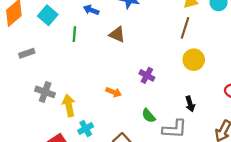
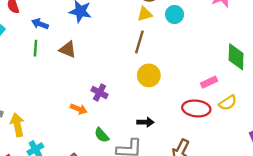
green line: (74, 34) -> (35, 48), moved
orange arrow: (114, 92) -> (79, 109), moved
black arrow: (190, 104) -> (145, 122), turned -72

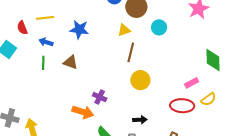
yellow triangle: (145, 14) -> (124, 30), moved
orange arrow: (79, 109) -> (83, 112), size x1.5

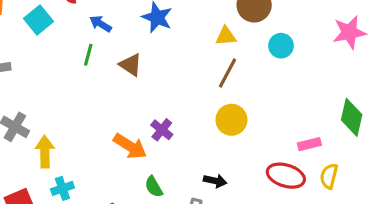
yellow semicircle: (208, 99) -> (329, 176), turned 126

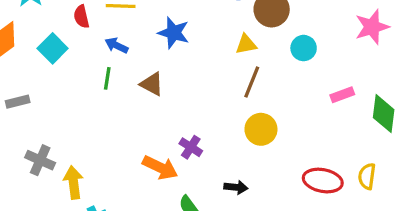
pink rectangle: (309, 144) -> (342, 95), moved
black arrow: (215, 181) -> (236, 187), moved

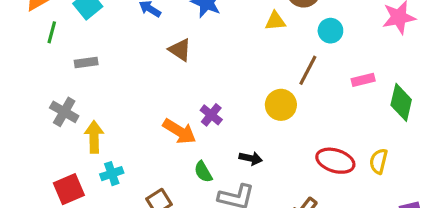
green line: (107, 78) -> (52, 32), moved
brown line: (252, 82) -> (308, 70), moved
gray rectangle: (18, 102) -> (86, 63), moved

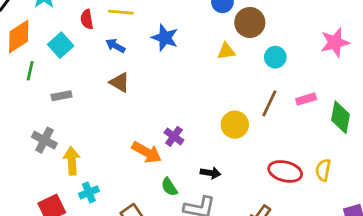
brown triangle: (180, 50) -> (120, 82), moved
brown line: (308, 70) -> (269, 103), moved

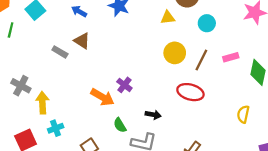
gray rectangle: (61, 96) -> (60, 52), moved, turned 40
yellow circle: (235, 125) -> (175, 53), moved
red ellipse: (285, 171) -> (190, 92), moved

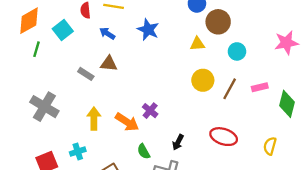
brown triangle: (82, 41) -> (109, 64), turned -30
gray cross: (21, 86) -> (44, 107), size x1.4
red ellipse: (190, 92) -> (224, 137), moved
yellow arrow: (42, 103) -> (94, 119), moved
black arrow: (153, 115) -> (178, 142), turned 104

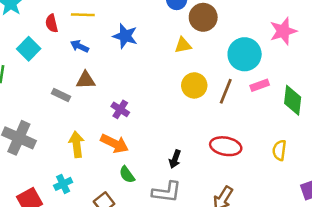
cyan circle: (237, 51) -> (245, 54), moved, size x1.6
purple cross: (150, 111) -> (120, 109), moved
green semicircle: (144, 151) -> (127, 175), moved

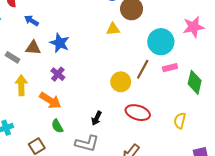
blue star: (125, 36) -> (60, 43), moved
yellow circle: (194, 85) -> (121, 82), moved
yellow arrow: (77, 144) -> (21, 85), moved

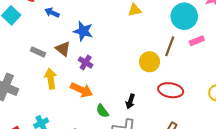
brown triangle: (33, 48) -> (63, 49), moved, turned 42
green semicircle: (57, 126) -> (102, 111), moved

